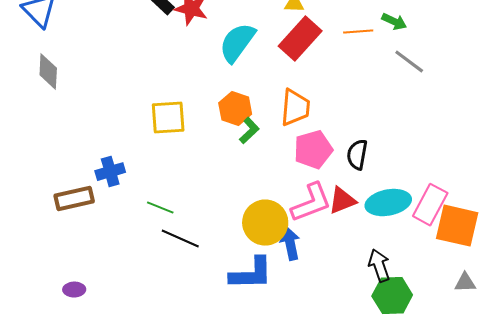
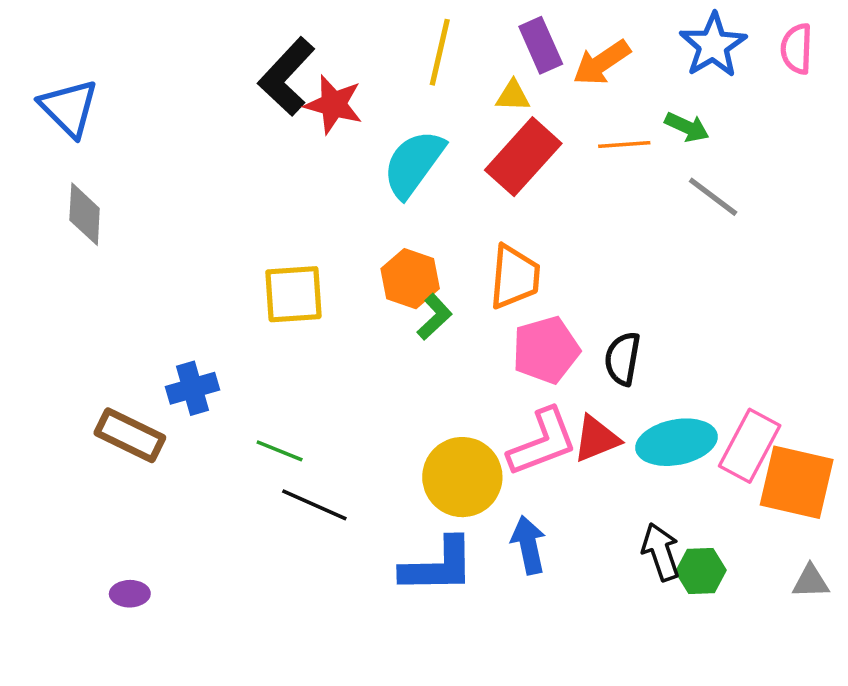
brown rectangle: (74, 199) -> (130, 435), turned 39
blue arrow: (290, 244) -> (529, 545), moved
green hexagon: (392, 296) -> (701, 571), moved, size x0.7

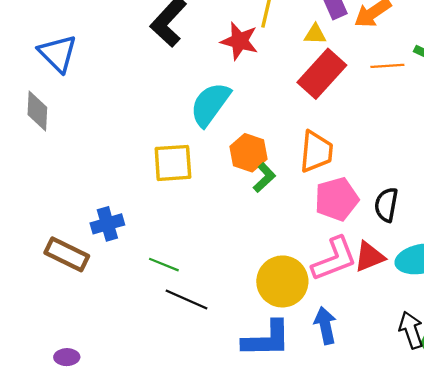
red star: (334, 104) -> (240, 41), moved
blue triangle: (69, 108) -> (58, 53), moved
cyan semicircle: (414, 164) -> (210, 104), moved

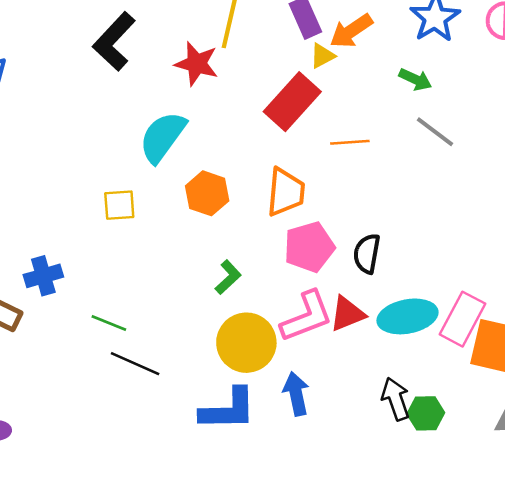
yellow triangle: (315, 34) -> (322, 56), moved, turned -30
orange line: (387, 66) -> (350, 142), moved
yellow square: (173, 163) -> (119, 205), size x0.7
green L-shape: (264, 178) -> (228, 277), moved

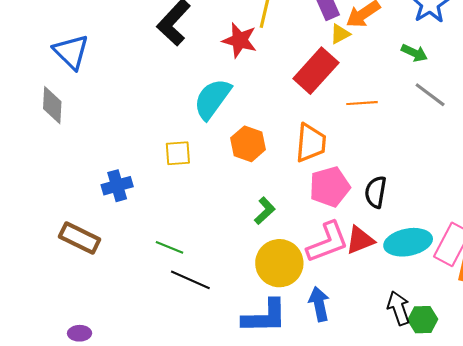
blue cross: (43, 276) -> (117, 186), moved

